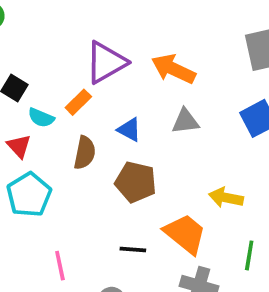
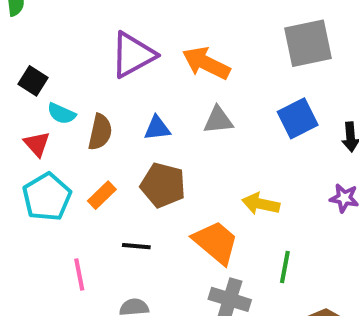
orange rectangle: (78, 102) -> (102, 195), moved
blue triangle: (129, 130) -> (157, 128), turned -36
brown semicircle: (85, 153) -> (100, 132), moved
black line: (133, 250) -> (136, 246), moved

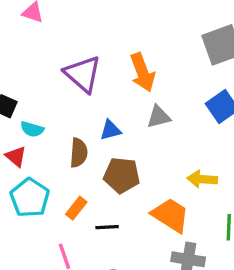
purple triangle: (133, 55) -> (83, 74), turned -42
orange arrow: (206, 63) -> (143, 72), turned -129
brown semicircle: (100, 132) -> (79, 153), moved
orange rectangle: (102, 195) -> (76, 208), moved

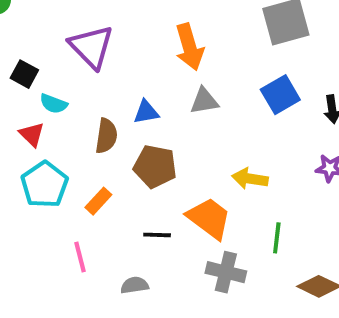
purple triangle: (83, 74) -> (91, 47), moved
black line: (107, 227) -> (157, 235), moved

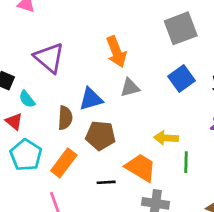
cyan semicircle: (54, 104) -> (27, 99), turned 36
blue triangle: (146, 112) -> (91, 99), size x1.4
orange rectangle: (98, 201) -> (64, 163), size x1.5
green line: (277, 238) -> (186, 162), moved

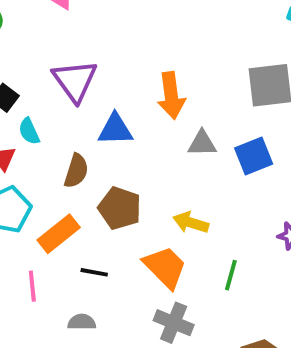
gray triangle: (130, 88) -> (202, 143), moved
blue triangle: (91, 99) -> (115, 129), moved
yellow arrow: (166, 138) -> (191, 223), moved
black line: (106, 182) -> (94, 272), moved

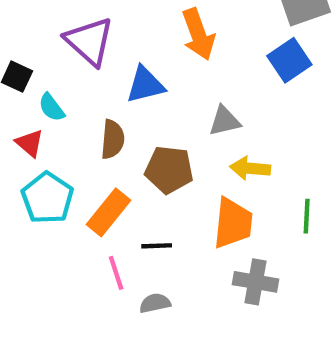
gray triangle: (202, 143) -> (224, 121), moved
blue square: (254, 156) -> (289, 60), moved
orange trapezoid: (165, 267) -> (233, 223), turned 63
pink line: (32, 286) -> (116, 273), moved

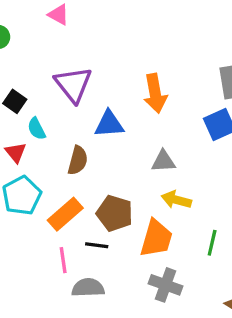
brown pentagon: (169, 170) -> (115, 213), moved
gray semicircle: (155, 303) -> (88, 288), size x1.4

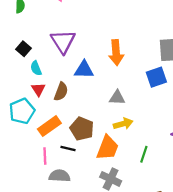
red triangle: (16, 152) -> (38, 89), moved
yellow arrow: (176, 200) -> (123, 124), turned 144

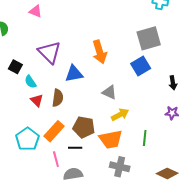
gray triangle: (117, 98) -> (109, 92), turned 35
cyan pentagon: (22, 111) -> (27, 139), moved
orange trapezoid: (108, 148) -> (111, 139), turned 70

